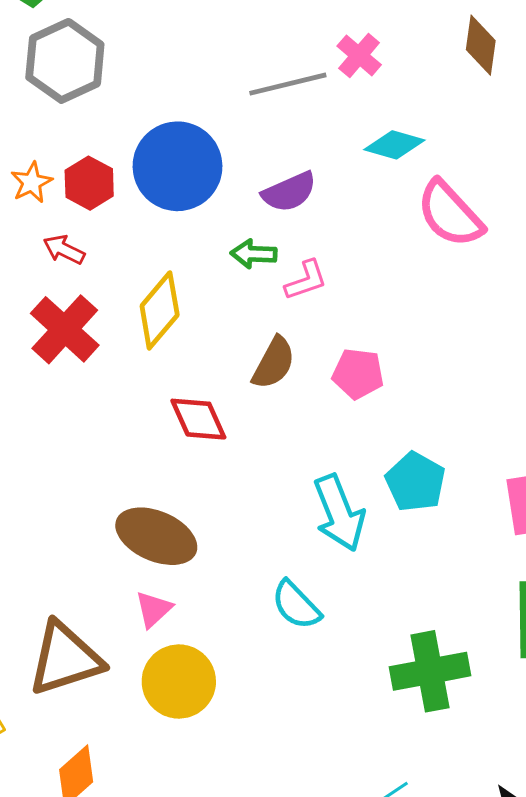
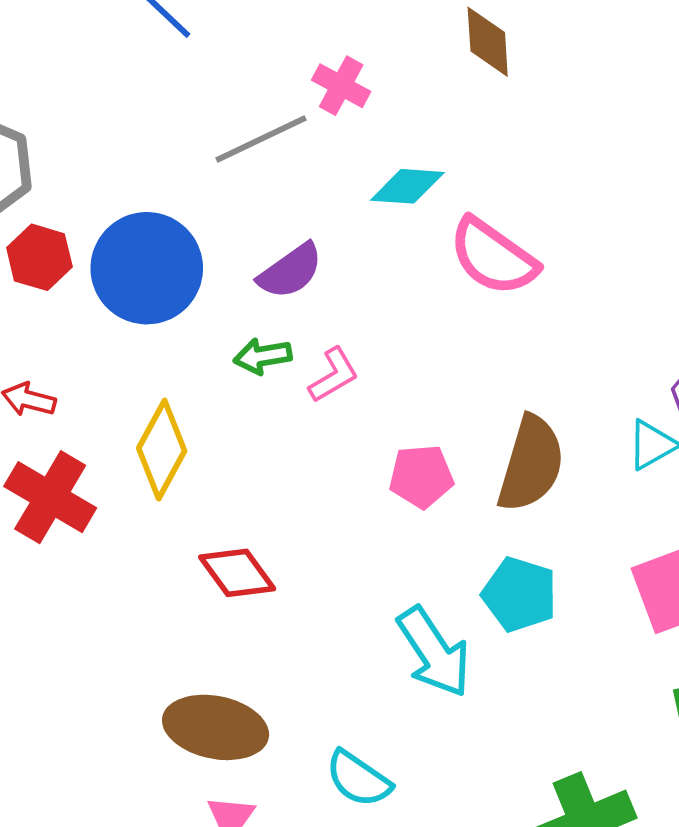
red hexagon: (89, 183) -> (39, 257), moved
brown semicircle: (274, 363) -> (531, 464), moved, size x1.4
cyan semicircle: (296, 605) -> (358, 779), moved

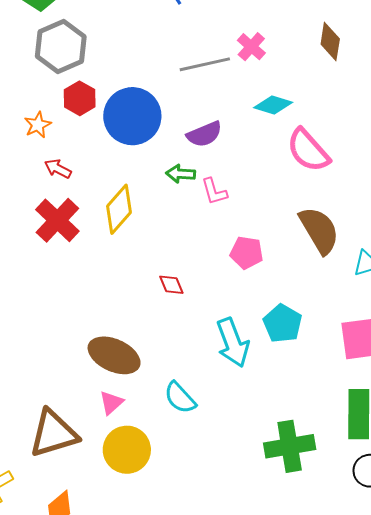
pink L-shape: (334, 375) -> (214, 192), turned 92
brown semicircle: (531, 464) -> (319, 230), moved, turned -60
red diamond: (237, 573) -> (171, 285), moved, size x0.7

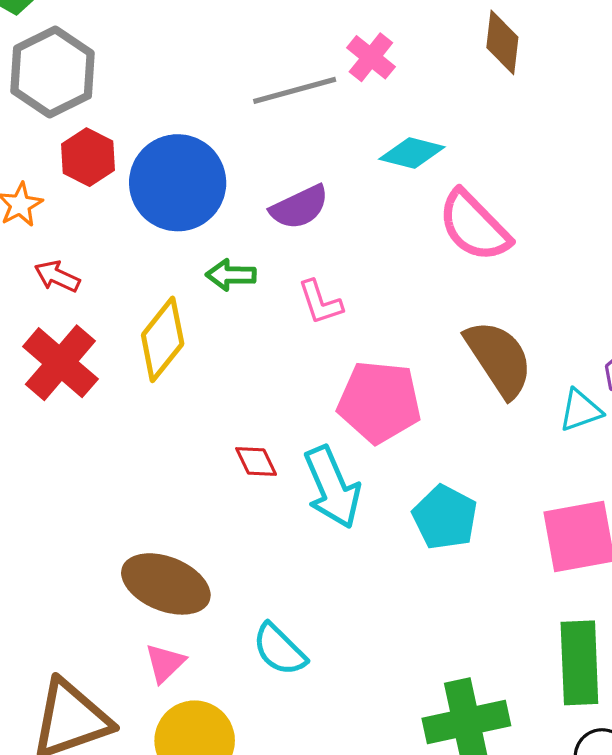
green arrow: (181, 174) -> (231, 275), moved
pink pentagon: (247, 253) -> (379, 402), size x1.5
cyan arrow: (233, 343) -> (332, 487), moved

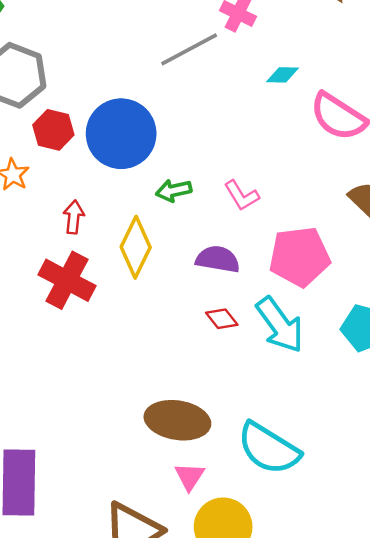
cyan diamond: (412, 153) -> (283, 75), size x0.7
purple semicircle: (299, 207) -> (218, 259), moved, turned -132
red arrow: (57, 276) -> (74, 217), moved, turned 84
cyan semicircle: (279, 650) -> (269, 448), size x1.5

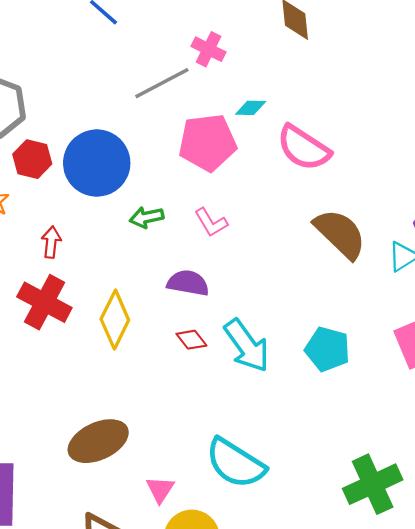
yellow diamond: (136, 247) -> (115, 319), moved
pink pentagon: (299, 257) -> (208, 142), moved
brown ellipse: (177, 420) -> (98, 441), moved, turned -34

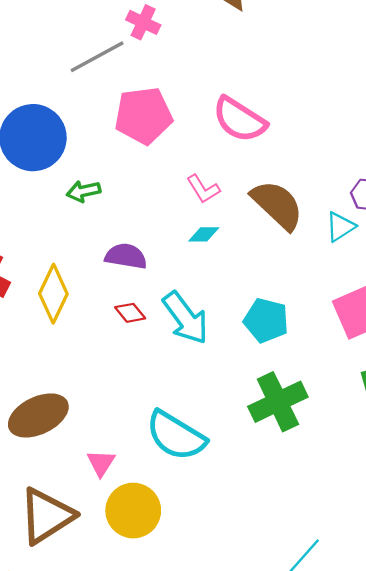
cyan diamond: (251, 108) -> (204, 234), moved
pink L-shape: (211, 222) -> (203, 189), moved
green cross: (373, 484) -> (278, 402), moved

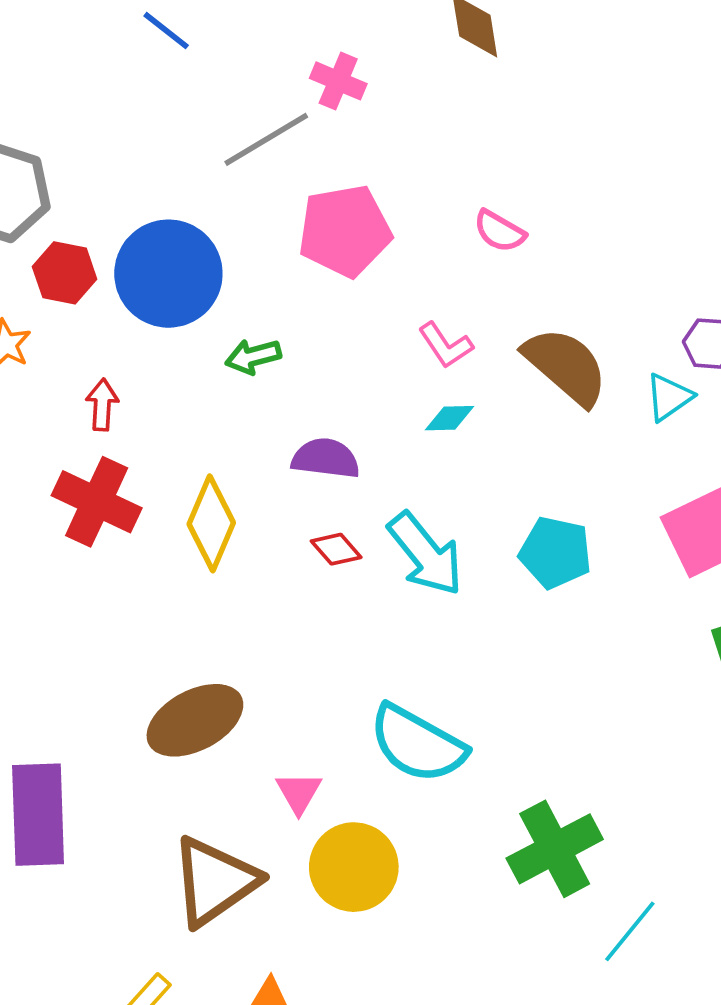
pink semicircle: (239, 120) -> (499, 231), size x0.6
green cross: (278, 402) -> (555, 849), moved

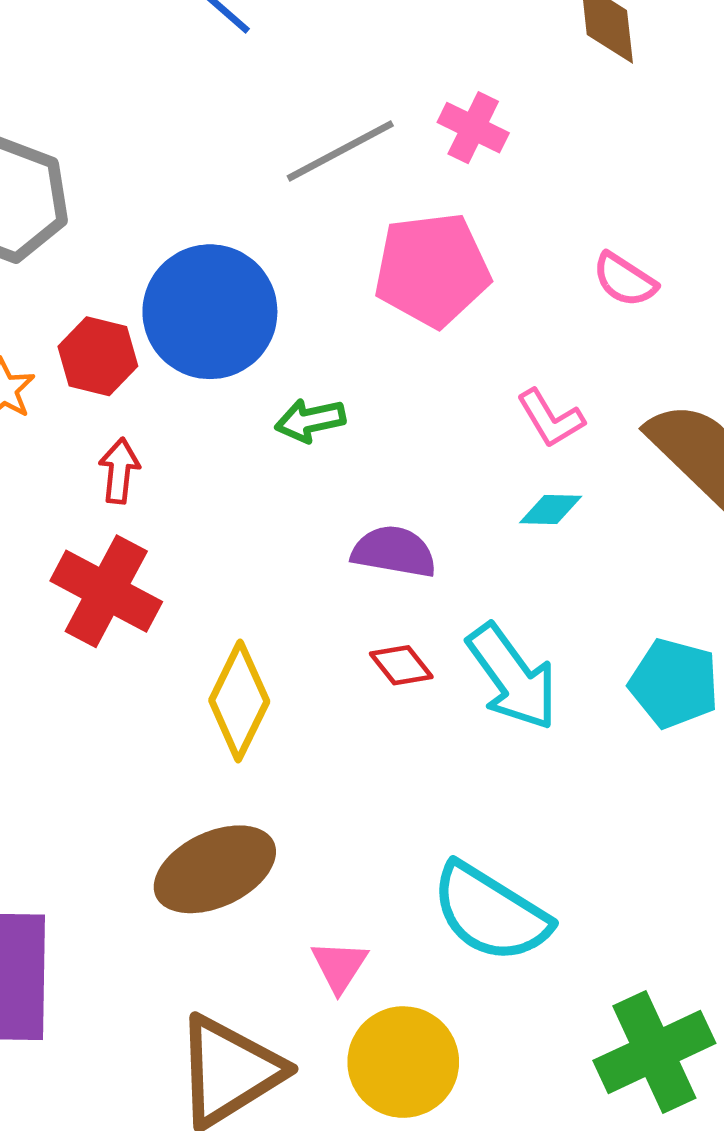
pink cross: (338, 81) -> (473, 128), moved
red hexagon: (65, 273) -> (98, 356), moved
yellow diamond: (211, 523) -> (239, 701), moved

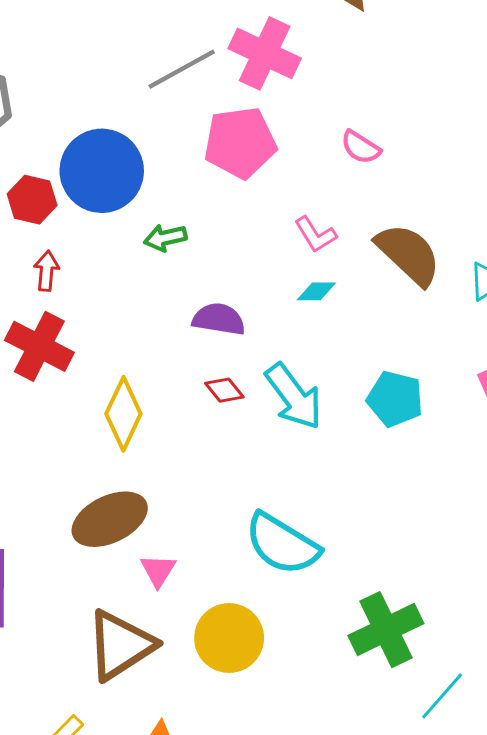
pink cross: (473, 128) -> (265, 53), size x1.6
pink triangle: (339, 966) -> (158, 570), moved

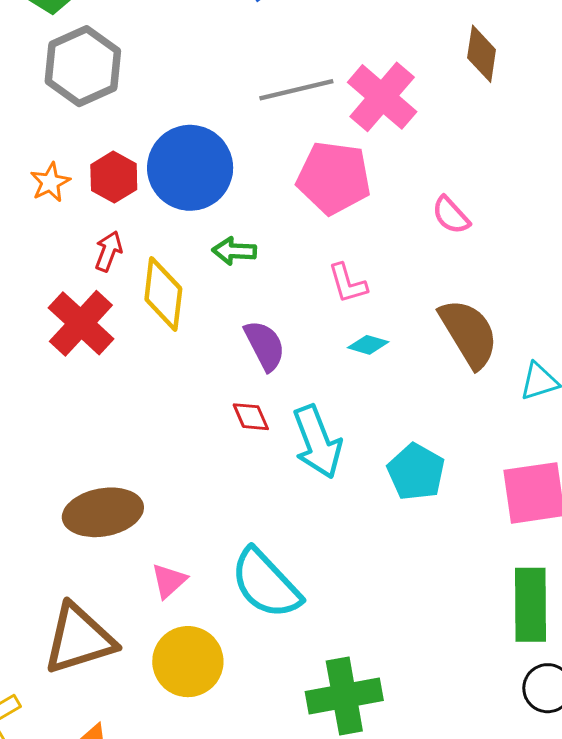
pink L-shape: (315, 234) -> (348, 283), moved
purple semicircle: (219, 319) -> (265, 345), turned 38
yellow diamond: (123, 414) -> (163, 294), moved, turned -34
pink triangle: (158, 570) -> (169, 581), moved

